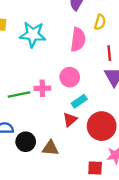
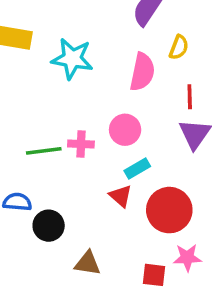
red triangle: (70, 119) -> (121, 196), turned -42
brown triangle: (50, 148) -> (88, 263), moved

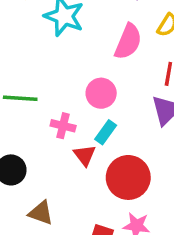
pink cross: (81, 144) -> (63, 126), moved
cyan rectangle: (137, 169) -> (106, 132), turned -35

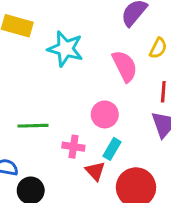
pink semicircle: (128, 42) -> (125, 66), turned -44

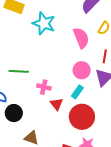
pink circle: (105, 114) -> (82, 70), moved
cyan rectangle: (112, 149) -> (77, 92), moved

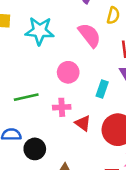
pink circle: (82, 70) -> (68, 72), moved
cyan rectangle: (77, 92) -> (102, 89), moved

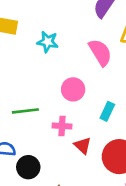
cyan star: (40, 31) -> (48, 42), size x0.7

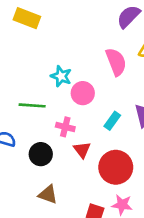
cyan star: (48, 42) -> (61, 76), moved
black circle: (28, 167) -> (41, 154), moved

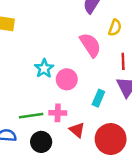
cyan star: (61, 76) -> (44, 68), turned 30
green line: (32, 105) -> (31, 116), moved

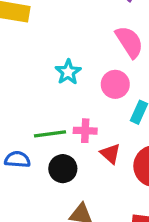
pink circle: (67, 79) -> (115, 84), moved

